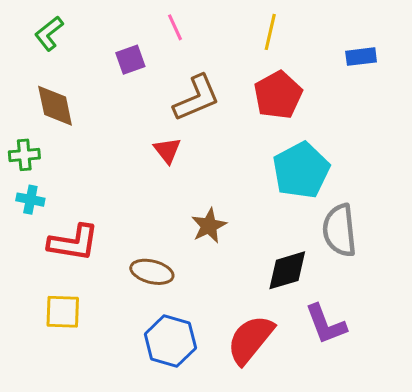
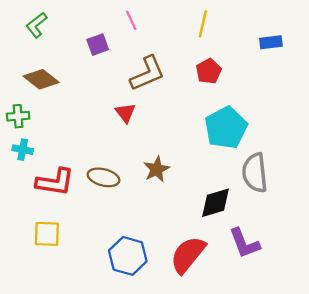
red pentagon: (278, 95) -> (209, 71), size x0.7
brown diamond: (55, 106) -> (41, 79), turned -40
brown ellipse: (152, 272) -> (104, 177), moved

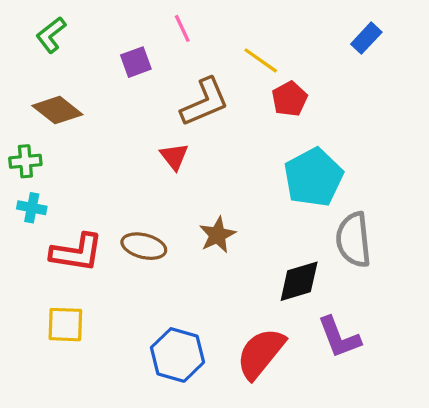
yellow line: (203, 24) -> (261, 60), moved, turned -68
blue rectangle: (271, 42) -> (366, 38), moved, turned -40

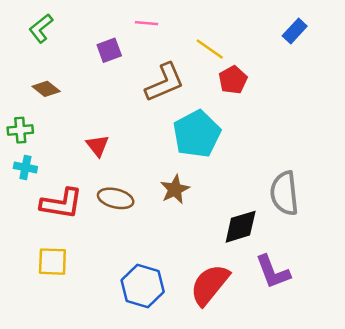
pink line: (182, 28) -> (147, 23), turned -60
brown diamond: (57, 110) -> (46, 89), size x0.7
red triangle: (174, 156) -> (98, 146), moved
cyan pentagon: (313, 177) -> (197, 134), moved

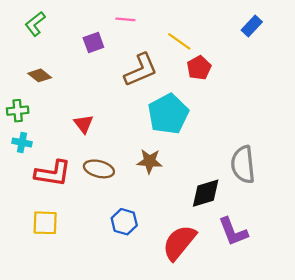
brown star: (175, 189) -> (150, 161), turned 30
blue hexagon: (143, 286) -> (124, 222), moved, size x0.7

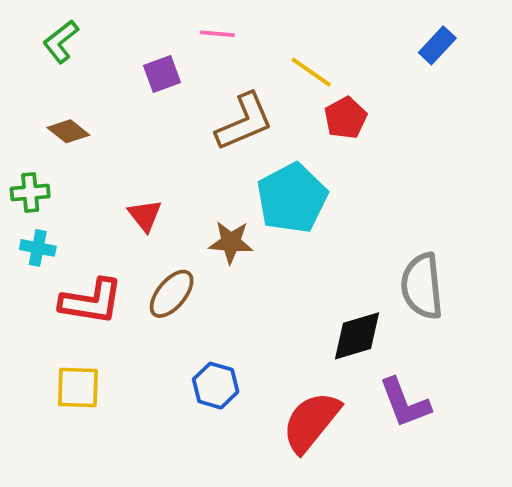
brown star: (150, 161) -> (231, 242), moved
brown ellipse: (99, 169) -> (172, 294), turned -64

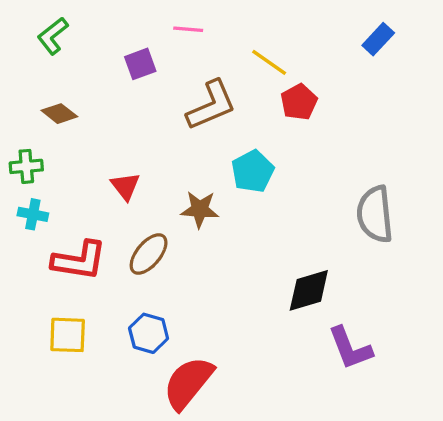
cyan pentagon: (292, 198) -> (253, 171), size x0.7
gray semicircle: (422, 286) -> (375, 214), moved
blue hexagon: (216, 386) -> (149, 333), moved
red semicircle: (311, 422) -> (188, 383), moved

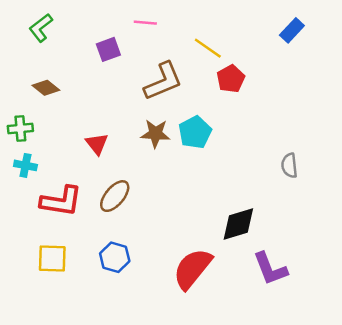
brown star: (200, 209) -> (155, 134), moved
gray semicircle: (375, 214) -> (289, 165), size x0.6
red semicircle: (188, 383) -> (192, 269), moved

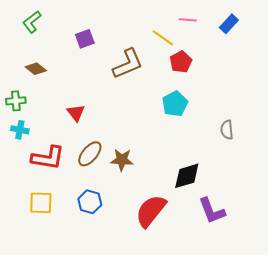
pink line: (145, 23) -> (188, 20), moved
cyan pentagon: (195, 132) -> (175, 104), moved
brown star: (155, 134) -> (122, 160), moved

